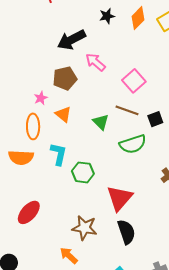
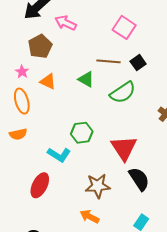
pink square: (134, 81) -> (124, 27), moved
cyan L-shape: (59, 154) -> (59, 155), moved, turned 125
orange semicircle: (21, 157) -> (18, 134), size x0.7

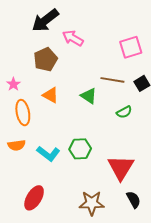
pink square: (124, 27) -> (131, 47), turned 35
pink star: (22, 72) -> (13, 84), moved
green semicircle: (123, 92) -> (124, 112), size x0.6
cyan L-shape: (59, 155) -> (48, 154), moved
black semicircle: (139, 179) -> (134, 200), size x0.7

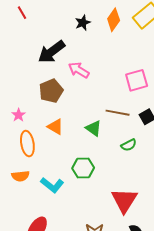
green hexagon: (80, 149) -> (83, 168), moved

